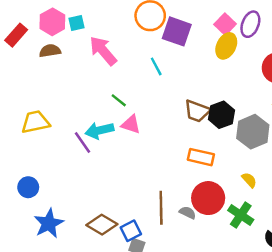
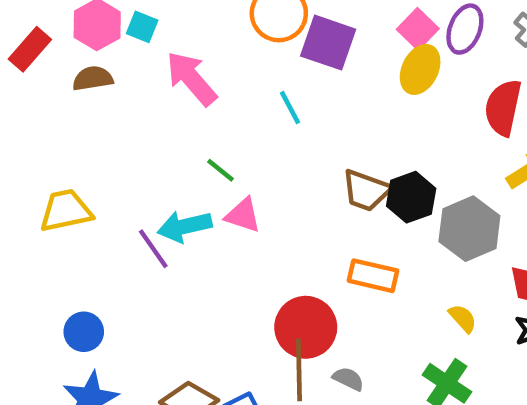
cyan square: (77, 23) -> (142, 27), turned 35
blue circle: (28, 187) -> (84, 332), moved
red circle: (208, 198) -> (306, 327), moved

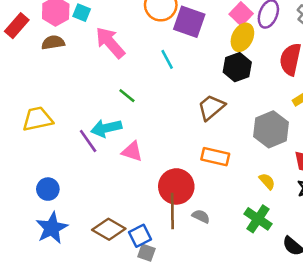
brown trapezoid: (366, 191) -> (211, 107), turned 120
black hexagon: (411, 197) -> (237, 67), moved
pink triangle: (243, 215) -> (132, 151), moved

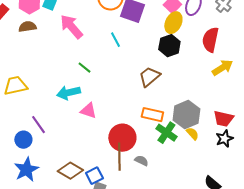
gray hexagon: (271, 129) -> (186, 115), moved
purple line: (88, 141) -> (38, 125), moved
green cross: (258, 219) -> (166, 133), moved

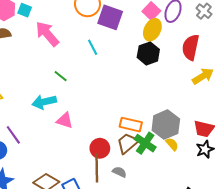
brown trapezoid: (149, 77) -> (128, 143), moved
red circle: (122, 138) -> (100, 148), size x0.7

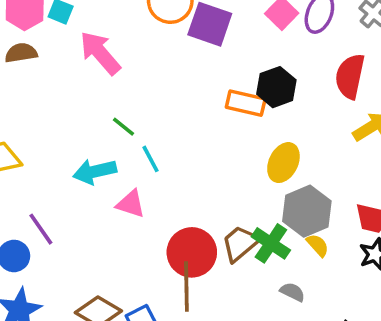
yellow ellipse: (152, 30) -> (283, 163), moved
cyan line: (93, 47) -> (150, 159), moved
orange rectangle: (131, 125) -> (246, 103), moved
red circle: (100, 148) -> (192, 252), size x1.4
gray semicircle: (119, 172) -> (292, 292), moved

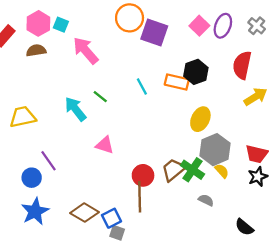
cyan line: (150, 159) -> (142, 87), moved
cyan arrow: (95, 172) -> (75, 109), moved, turned 65
red circle: (192, 252) -> (143, 175), size x0.7

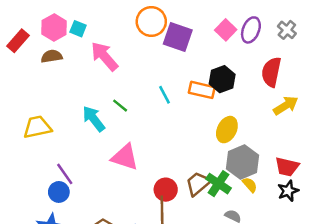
pink triangle: (105, 145) -> (125, 157), size x1.4
blue circle: (32, 178) -> (59, 192), moved

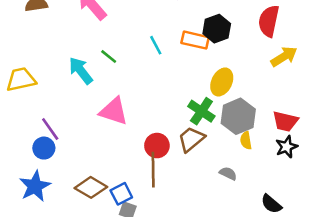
green cross: (219, 184) -> (201, 111), moved
yellow semicircle: (250, 185) -> (246, 140), turned -147

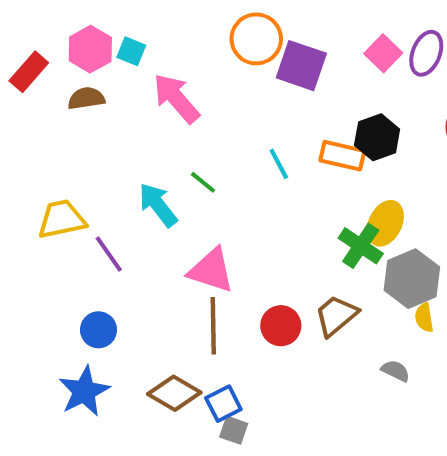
green cross: (201, 111) -> (361, 246), moved
purple line: (50, 129) -> (109, 254), moved
brown line: (153, 170) -> (213, 326), moved

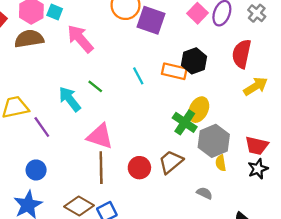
brown semicircle: (86, 98) -> (29, 39), size x1.4

